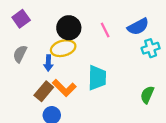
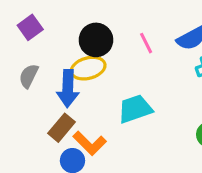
blue arrow: (48, 63) -> (68, 89), size x1.6
cyan trapezoid: (97, 78) -> (135, 109), turned -110
orange L-shape: (64, 88) -> (90, 143), moved

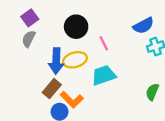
pink line: (146, 43) -> (104, 43), moved
yellow ellipse: (88, 68) -> (75, 60), moved
gray semicircle: (29, 76) -> (29, 39), moved

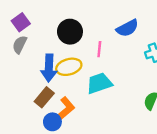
blue semicircle: (143, 26) -> (127, 28), moved
pink line: (104, 43) -> (99, 49), turned 32
orange L-shape: (72, 100) -> (65, 109), turned -85

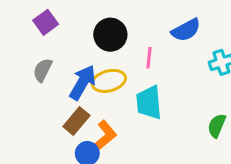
gray semicircle: (20, 45) -> (43, 70), moved
blue arrow: (49, 68) -> (83, 82), turned -152
cyan trapezoid: (99, 83) -> (149, 102), turned -76

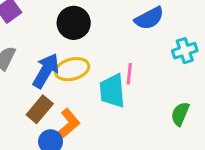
pink line: (149, 58) -> (129, 74), moved

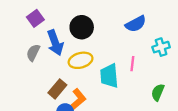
blue arrow: (46, 71) -> (55, 43), moved, turned 130
pink line: (129, 74) -> (132, 64), moved

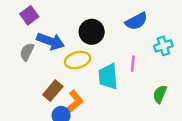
black circle: (82, 27) -> (92, 32), moved
blue arrow: (55, 43) -> (50, 41), turned -50

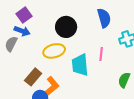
purple square: (29, 15) -> (24, 15), moved
blue semicircle: (136, 21) -> (104, 18), turned -78
blue arrow: (50, 41) -> (22, 31), moved, size x0.7

